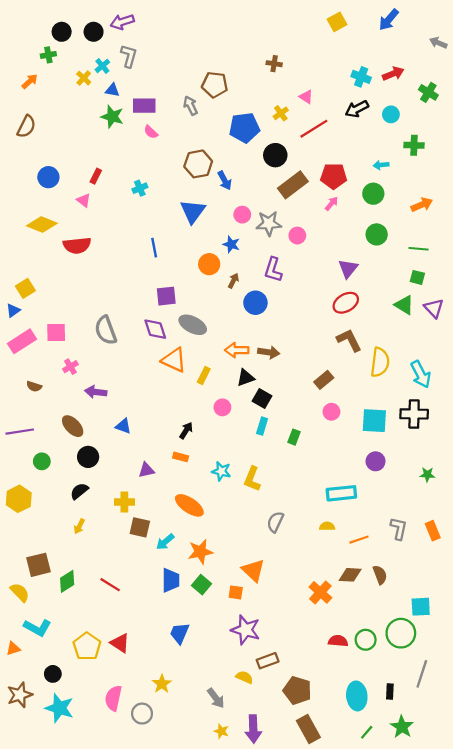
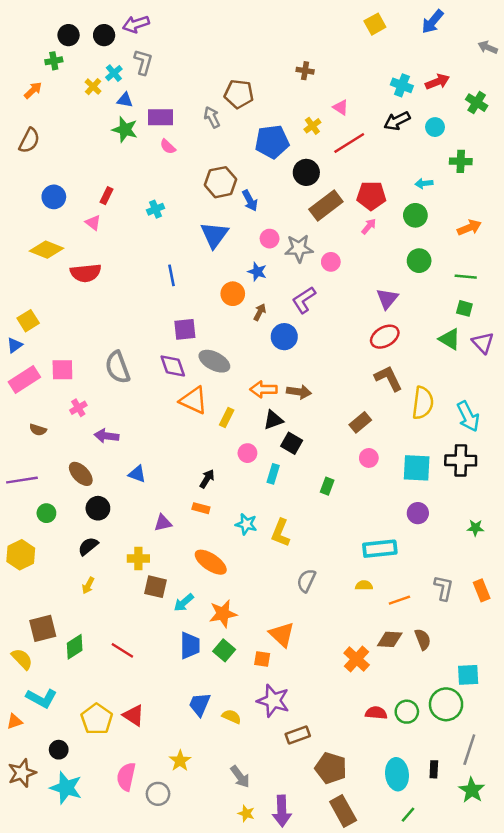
purple L-shape: (273, 270) -> (304, 300), turned 40
cyan rectangle: (262, 426) -> (273, 474), moved
yellow semicircle: (244, 677) -> (232, 717), moved
green star: (402, 727) -> (472, 790), moved

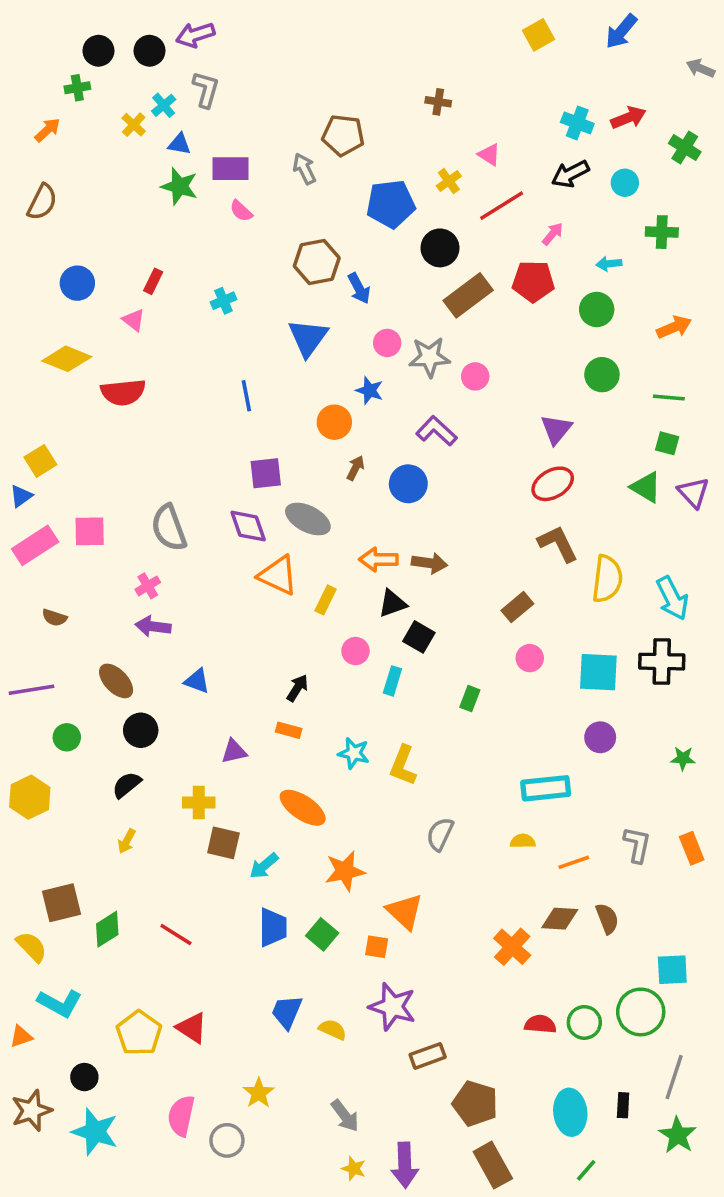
pink arrow: (369, 226) -> (553, 234), moved
purple L-shape: (304, 300) -> (436, 431), turned 76
brown arrow: (260, 312) -> (355, 468), moved
pink cross: (78, 408) -> (148, 586), moved
orange star: (223, 614) -> (345, 871), moved

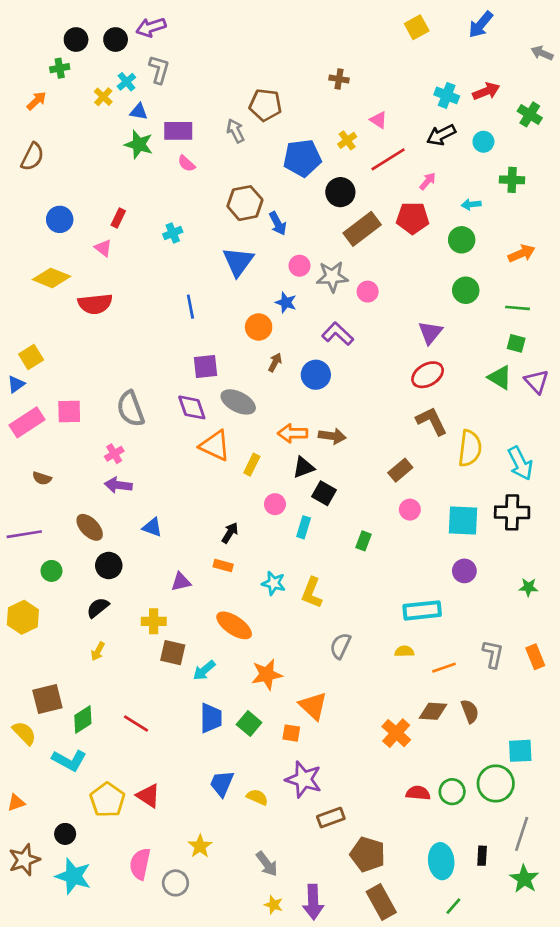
cyan L-shape: (60, 1003) -> (69, 760), moved

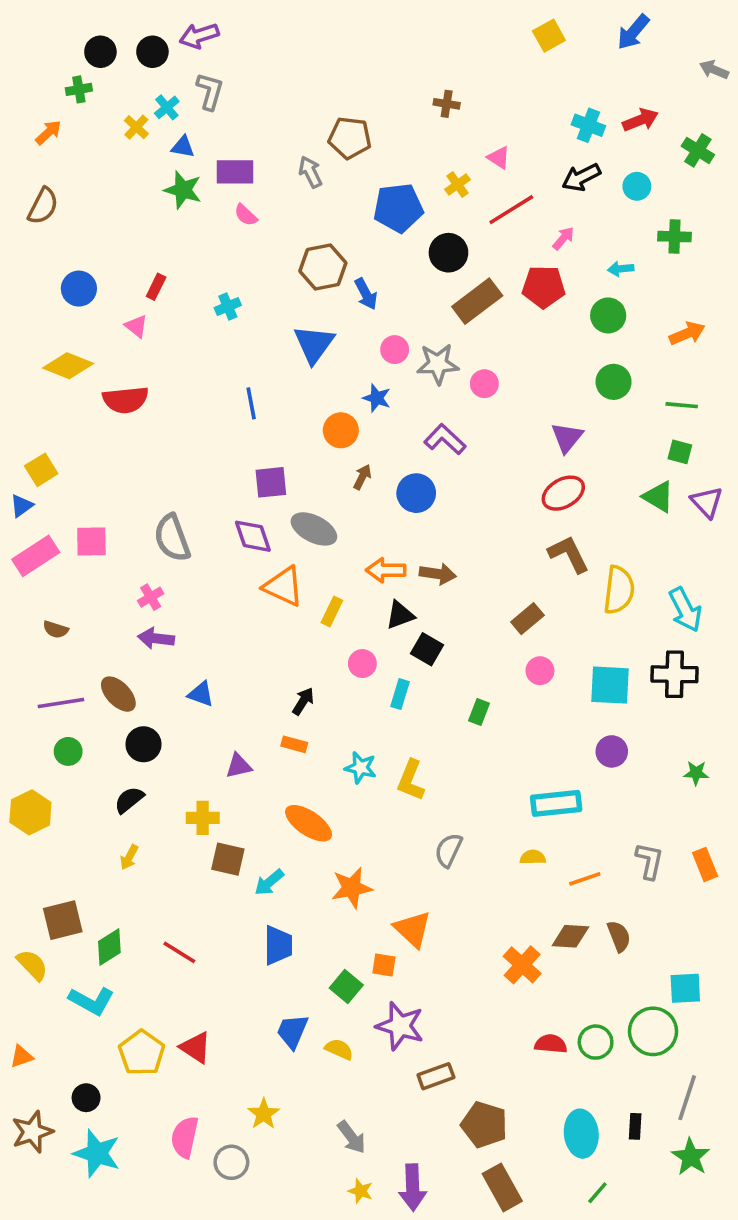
purple line: (24, 534) -> (61, 703), moved
green square: (249, 724) -> (346, 986), moved

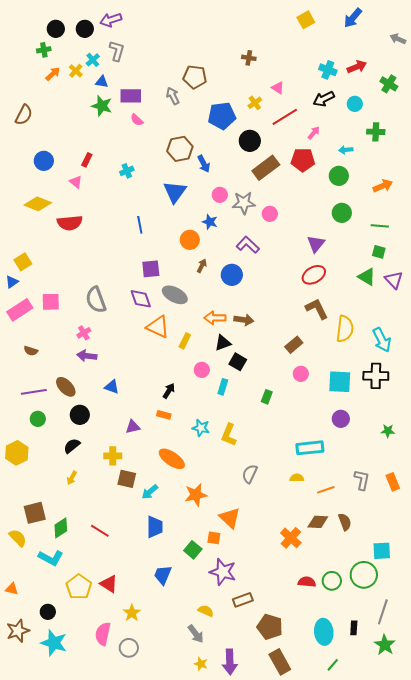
orange arrow: (48, 132) -> (53, 74), moved
yellow semicircle: (339, 1049) -> (206, 611), moved
orange triangle: (21, 1056) -> (12, 589), turned 32
yellow star: (264, 1114) -> (132, 613), moved

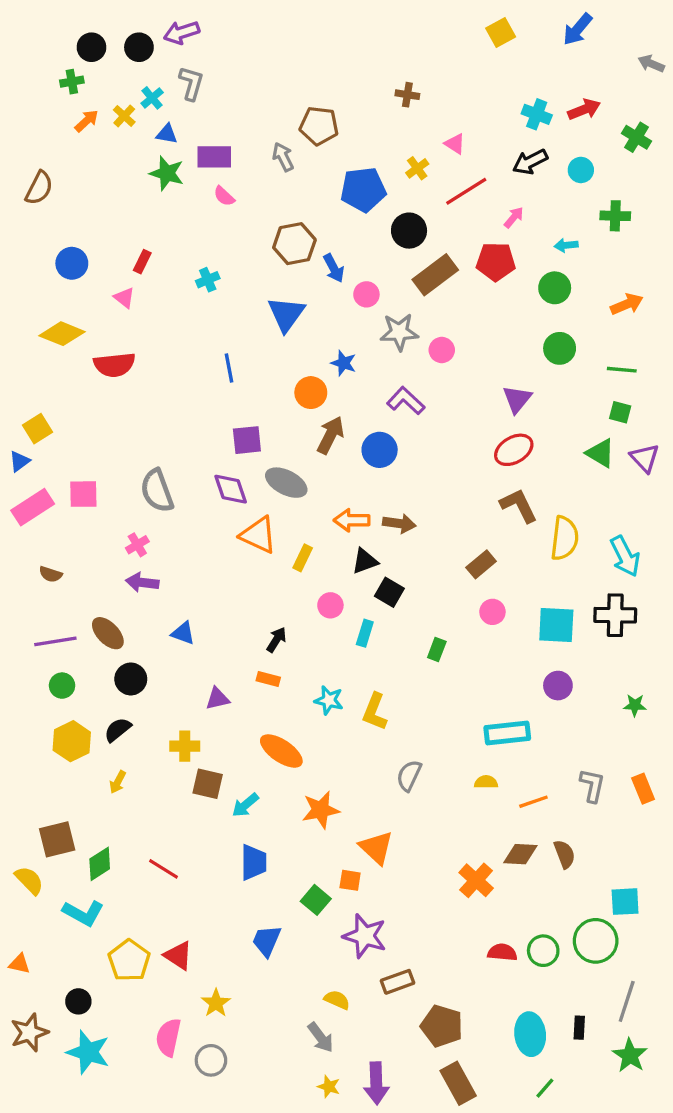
pink circle: (220, 195) -> (366, 294), moved
brown arrow: (202, 266) -> (330, 435), size x1.6
yellow hexagon: (17, 453) -> (72, 741), moved

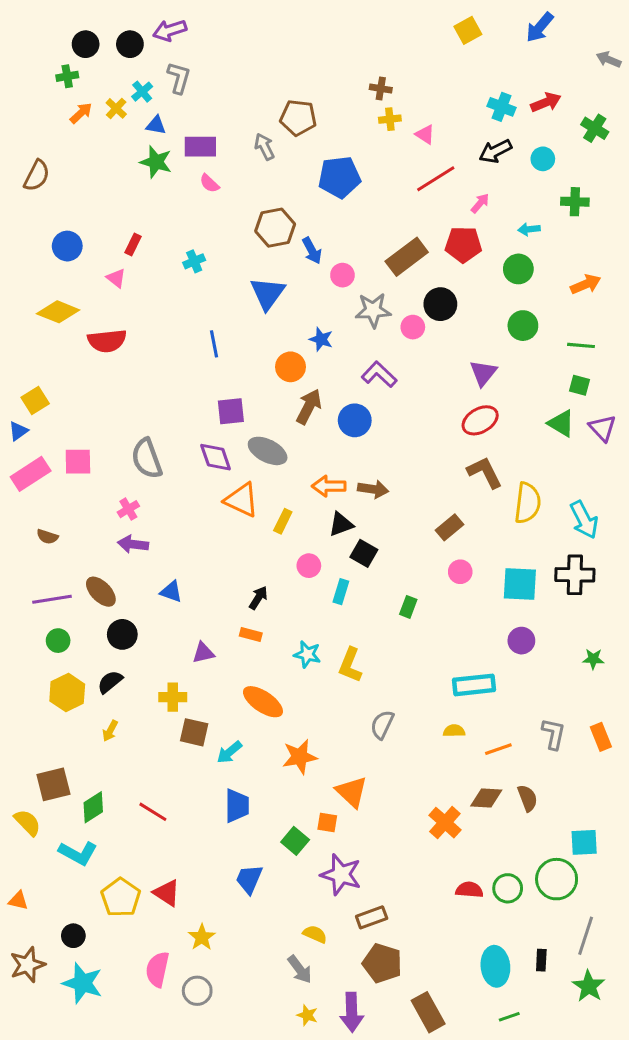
yellow cross: (417, 168) -> (390, 119), moved, turned 30
black circle: (409, 231) -> (440, 304), moved
brown pentagon: (442, 1026) -> (382, 963), moved
green line: (545, 1088) -> (509, 1017), turned 30

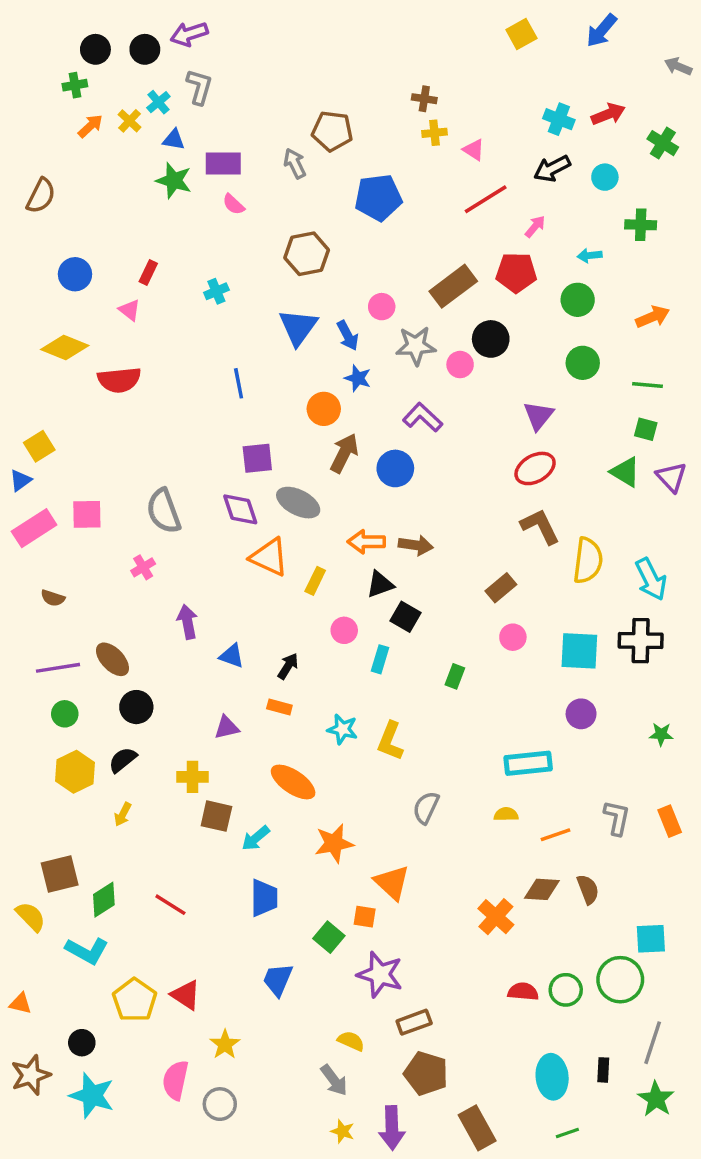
blue arrow: (312, 251) -> (348, 336), moved
purple arrow: (133, 544) -> (187, 622), moved, turned 72
blue triangle: (171, 592) -> (232, 656), moved

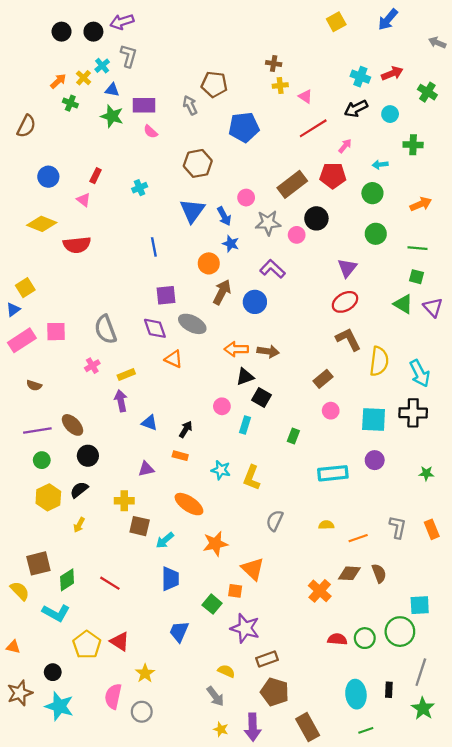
green cross: (75, 85) -> (70, 103), moved, turned 32
orange triangle: (269, 557) -> (174, 359), size x0.7
yellow rectangle: (315, 581) -> (126, 374), moved, turned 42
cyan rectangle: (528, 763) -> (333, 473), moved

